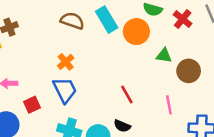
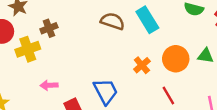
orange circle: (136, 32) -> (176, 59), moved
orange cross: (66, 62) -> (142, 65), moved

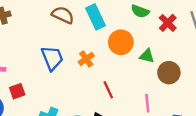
orange circle: (176, 59) -> (121, 42), moved
blue trapezoid: (106, 91) -> (52, 58), moved

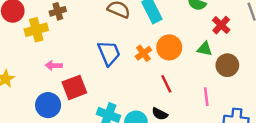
red cross: (168, 23) -> (221, 25), moved
orange circle: (121, 42) -> (169, 47), moved
red square: (17, 91) -> (74, 87), size x1.5

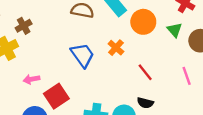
orange circle: (169, 47) -> (143, 22), moved
green triangle: (205, 49) -> (175, 30), turned 49

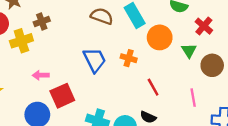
orange cross: (116, 48) -> (129, 58), turned -35

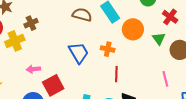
red line: (153, 87) -> (116, 74), moved, turned 35

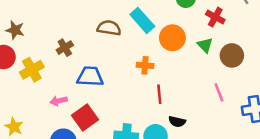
brown cross: (31, 23) -> (65, 48), moved
blue trapezoid: (79, 53) -> (90, 77), moved, turned -50

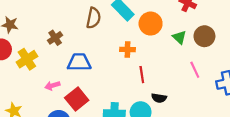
brown semicircle: (109, 28) -> (93, 18), turned 96
green triangle: (205, 45) -> (179, 37), moved

